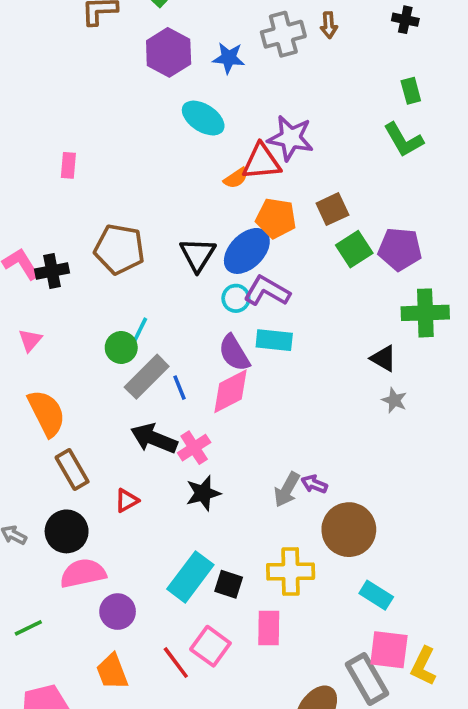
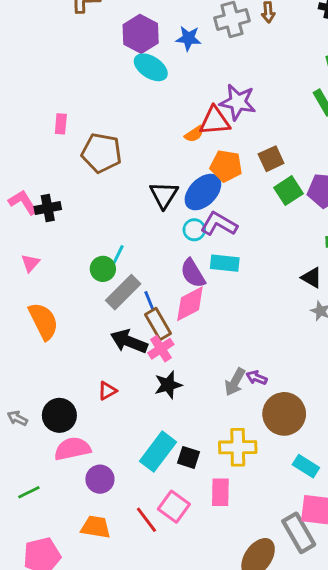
cyan ellipse: (203, 118) -> (151, 67), moved
brown pentagon: (119, 249) -> (101, 153), moved
brown rectangle: (72, 470) -> (158, 324), moved
orange trapezoid: (112, 672) -> (96, 527), turned 120

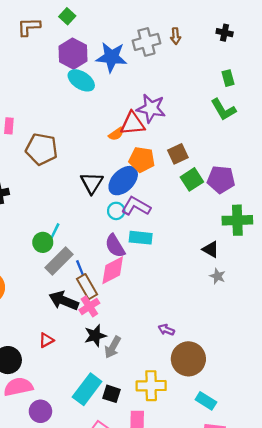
blue star: (188, 38) -> (112, 57), size x1.5
gray arrow: (235, 382) -> (113, 347), moved

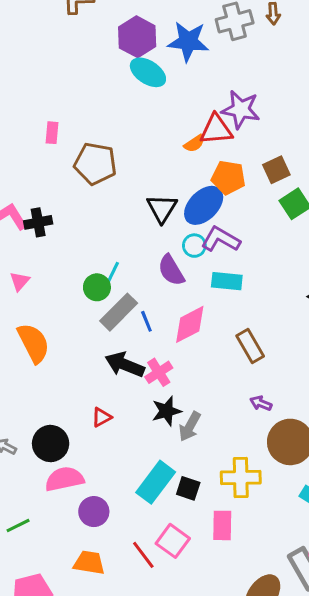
purple semicircle: (115, 246) -> (171, 270), moved
brown rectangle: (87, 287) -> (250, 346), moved

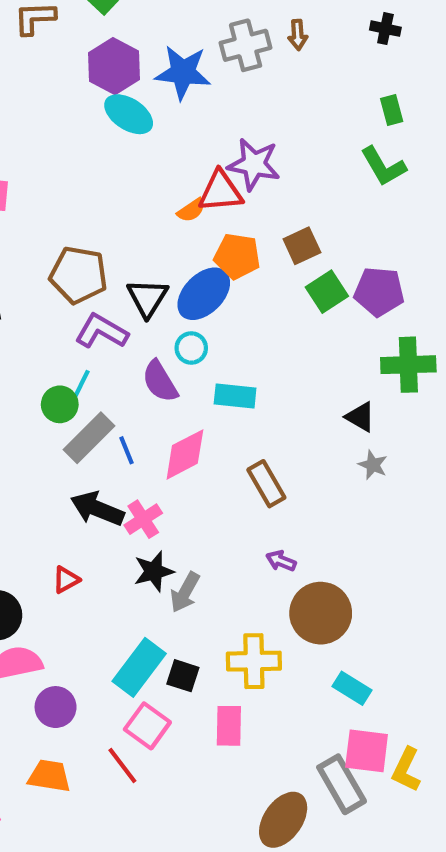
brown pentagon: (95, 164) -> (79, 275), moved
purple L-shape: (221, 239) -> (101, 331), moved
pink square: (173, 541) -> (147, 726), moved

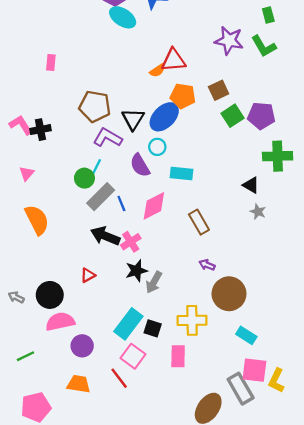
purple star: (254, 164) -> (229, 40), moved

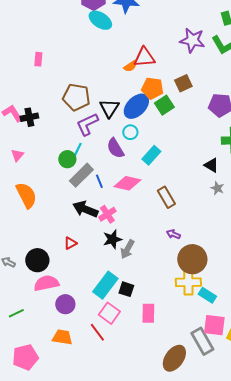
green square: (232, 116) -> (164, 105), moved
purple L-shape: (108, 138) -> (87, 124), turned -55
cyan rectangle: (182, 173) -> (151, 155), turned -54
pink diamond: (154, 206) -> (127, 183), turned 40
yellow cross: (192, 320) -> (188, 282), moved

